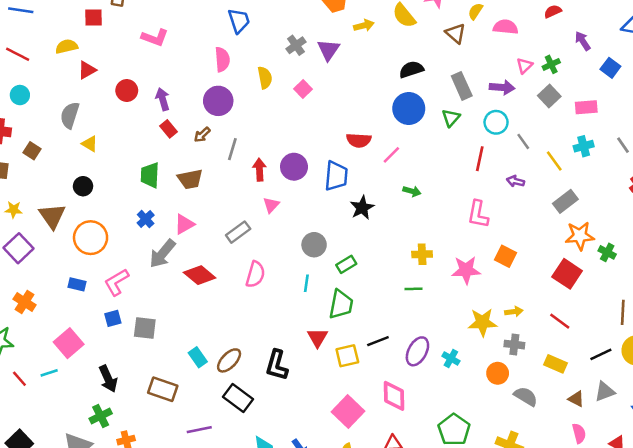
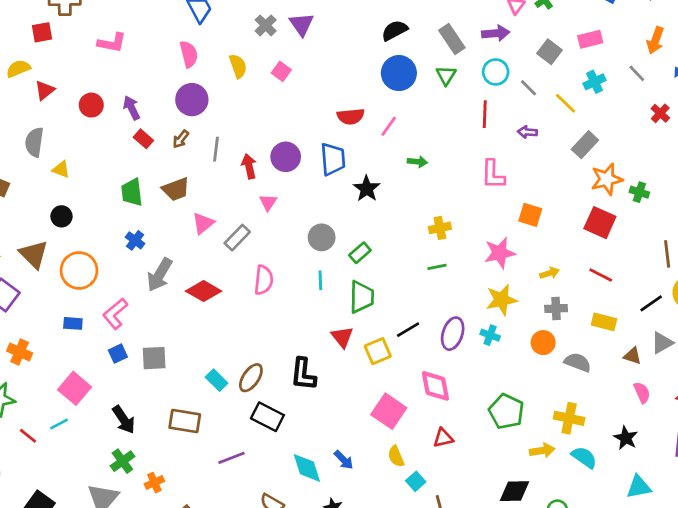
gray square: (549, 96) -> (550, 52), moved
pink triangle: (184, 224) -> (203, 223), moved
pink star: (466, 270) -> (500, 253), moved
yellow star: (482, 322) -> (501, 300), moved

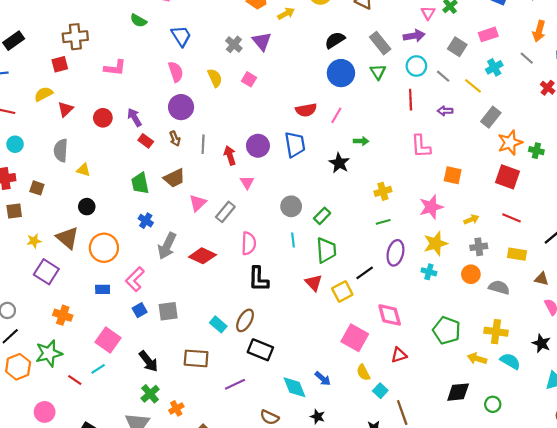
brown arrow: (181, 139) -> (175, 139), turned -56
black star: (367, 189) -> (339, 163), moved
purple ellipse: (453, 334) -> (395, 253), moved
black L-shape: (303, 374) -> (258, 279), moved
yellow arrow: (542, 451) -> (477, 359), turned -150

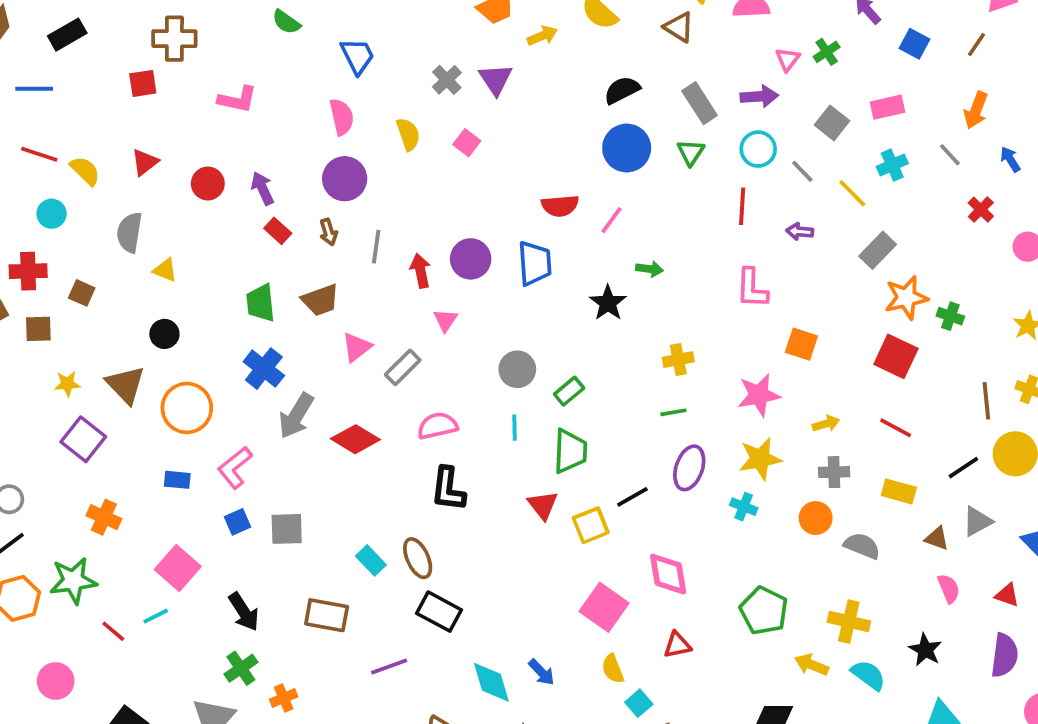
yellow semicircle: (44, 94) -> (85, 171), moved, turned 66
blue cross: (146, 221) -> (264, 369), size x1.5
pink semicircle: (249, 243) -> (437, 426), turned -110
brown ellipse: (245, 320) -> (418, 558), turned -60

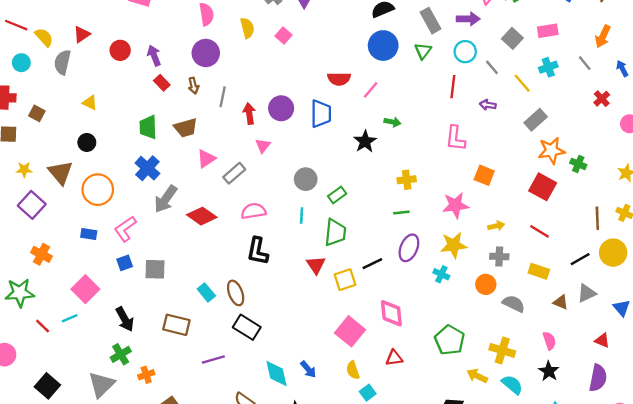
gray semicircle: (129, 232) -> (62, 62), moved
pink semicircle: (949, 589) -> (549, 341), moved

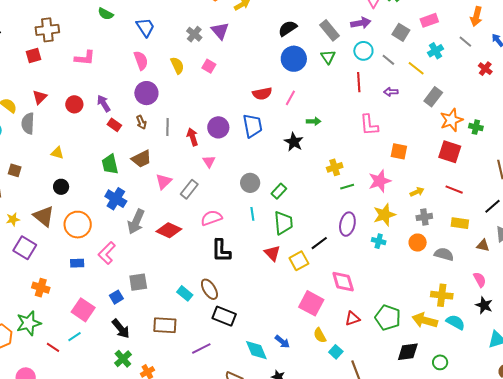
green line: (401, 213) -> (347, 187), moved
blue square: (125, 263) -> (116, 297), moved
green pentagon: (450, 340) -> (388, 318), moved
yellow arrow: (477, 376) -> (425, 320), size x1.4

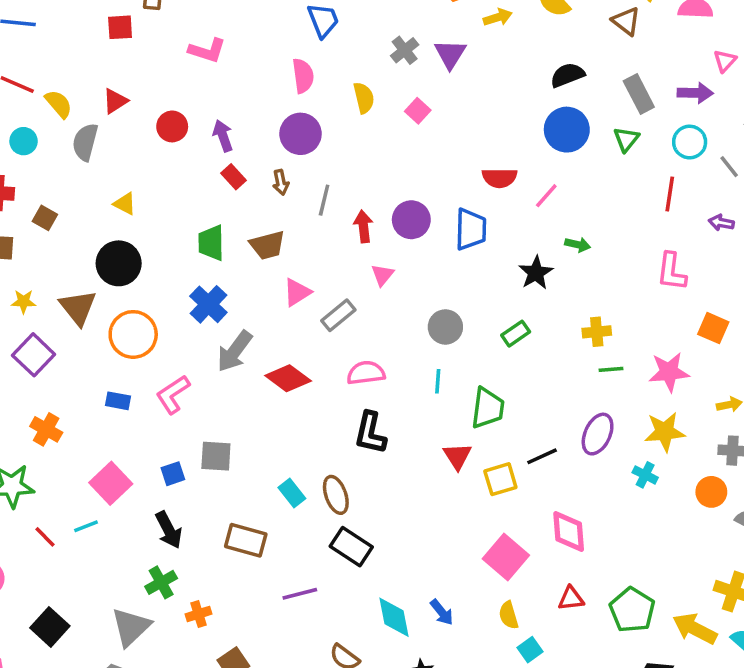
black circle: (61, 187) -> (119, 263), size x1.6
green rectangle: (279, 191) -> (516, 334), moved

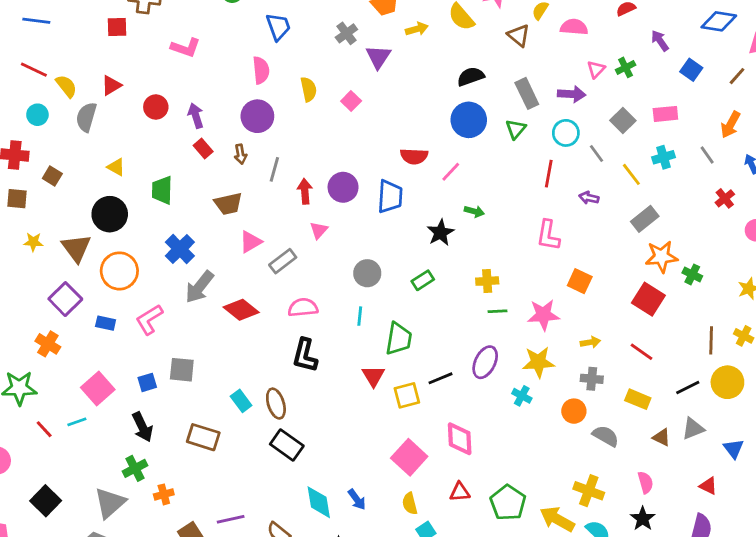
gray cross: (405, 50) -> (346, 33), moved
green trapezoid: (211, 243) -> (162, 190), moved
purple square: (34, 355) -> (65, 299), moved
purple line: (300, 594) -> (231, 519), moved

